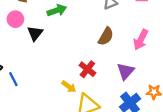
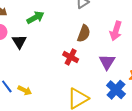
red cross: (87, 69) -> (71, 57), moved
yellow arrow: (69, 87) -> (25, 90), moved

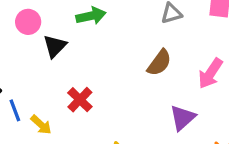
red cross: (71, 57) -> (80, 100), moved

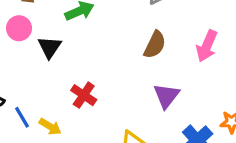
purple triangle: (183, 118) -> (166, 96), moved

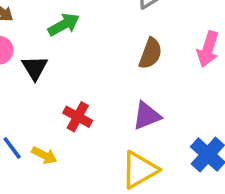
purple triangle: (166, 96) -> (147, 116), moved, turned 36

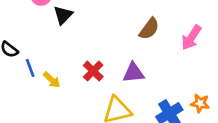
red cross: (78, 117) -> (93, 71), moved

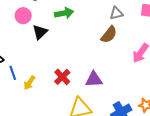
brown semicircle: (149, 29) -> (109, 35), moved
yellow arrow: (52, 80) -> (29, 83), turned 80

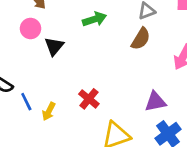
green arrow: (64, 13) -> (95, 19), moved
purple triangle: (94, 79) -> (155, 102), moved

